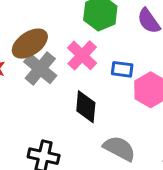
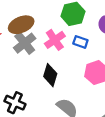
blue rectangle: (122, 69) -> (80, 42), moved

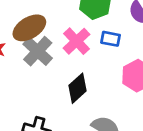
black diamond: (50, 75) -> (77, 88), turned 40

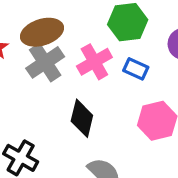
black diamond: (77, 88) -> (82, 118), turned -48

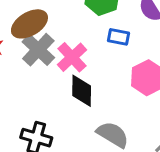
pink cross: (94, 62) -> (72, 57), moved

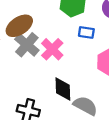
black diamond: (82, 91) -> (63, 89), moved

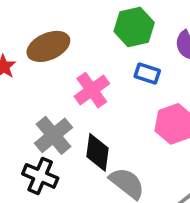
gray cross: (27, 45) -> (53, 135), moved

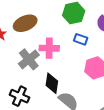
pink cross: (92, 90) -> (49, 48), turned 36
gray cross: (53, 135) -> (29, 59), moved

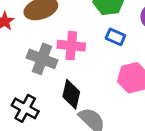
gray cross: (29, 59) -> (42, 59), turned -35

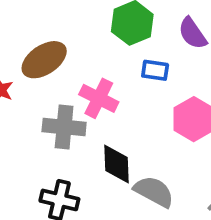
pink cross: (71, 46) -> (99, 98), turned 36

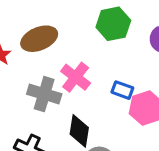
blue rectangle: (155, 70) -> (122, 90), moved

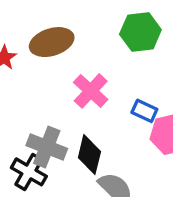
gray cross: (44, 94) -> (47, 147), moved

